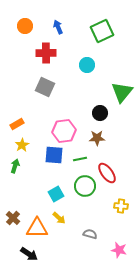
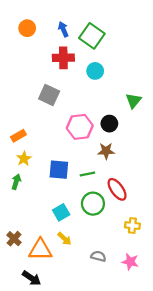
green square: (102, 31) -> (92, 36), moved, turned -30
red cross: (46, 53) -> (63, 58), moved
green triangle: (122, 92) -> (134, 101), size x0.7
pink hexagon: (64, 131) -> (80, 127), moved
pink star: (119, 250) -> (130, 262), moved

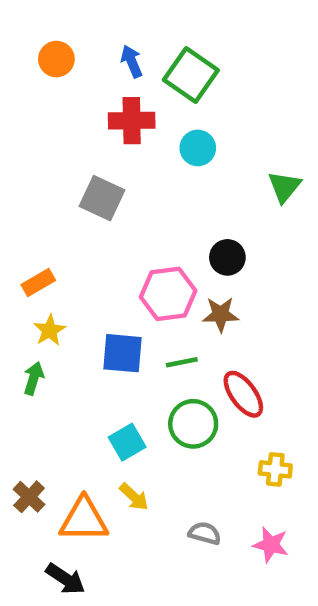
green triangle: (134, 101) -> (284, 187), moved
pink hexagon: (80, 127) -> (168, 294), moved

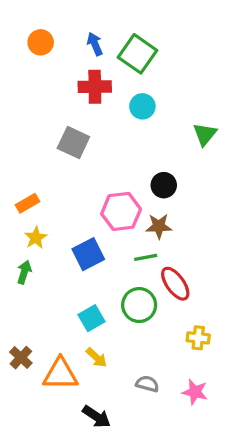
blue square: (123, 353) -> (88, 254), turned -32
green line: (182, 362) -> (146, 257), moved
black arrow: (66, 579) -> (96, 417), moved

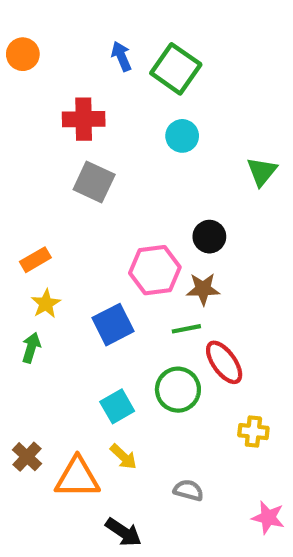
orange circle: (41, 42) -> (23, 54), moved
red cross: (95, 87) -> (84, 119), moved
pink star: (195, 392) -> (268, 517), moved

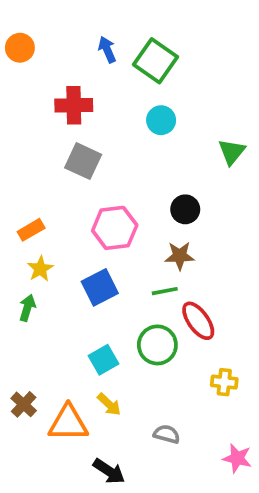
pink hexagon: (155, 270) -> (115, 228), moved

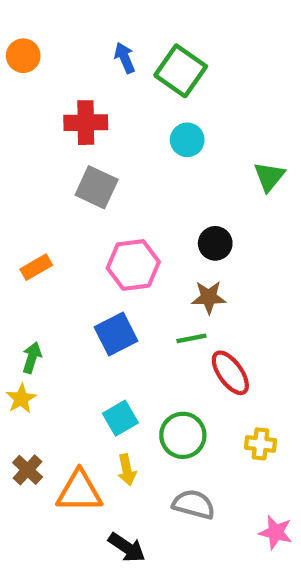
yellow star: (40, 269) -> (21, 399), moved
green circle: (157, 345) -> (183, 435), moved
yellow arrow: (109, 404) -> (127, 470), turned 35
gray semicircle: (167, 434) -> (194, 504), size x1.4

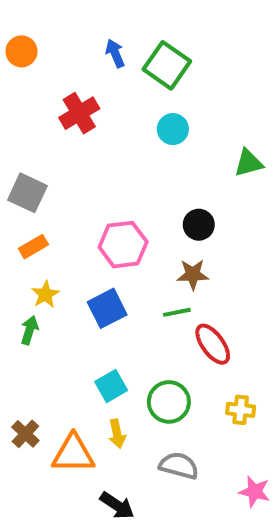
red cross: (86, 123) -> (79, 113), turned -30
green triangle: (269, 176) -> (249, 163), turned 36
gray square: (97, 187) -> (27, 193), moved
yellow star: (21, 399) -> (45, 294), moved

